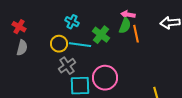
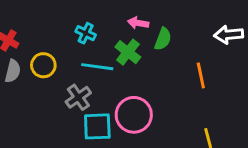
pink arrow: (128, 15) -> (138, 23), moved
orange line: (136, 34) -> (201, 75), moved
yellow circle: (59, 44) -> (43, 65), moved

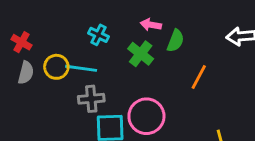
cyan line: (97, 67) -> (81, 68), moved
orange line: (201, 75) -> (199, 77), moved, turned 40
gray cross: (78, 97) -> (91, 99), turned 30

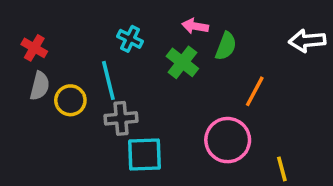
yellow circle: (56, 67) -> (70, 100), moved
cyan line: (81, 68) -> (108, 80), turned 68
pink circle: (146, 116) -> (228, 140), moved

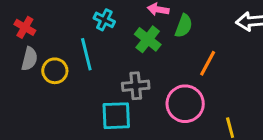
gray cross: (121, 118) -> (136, 86), moved

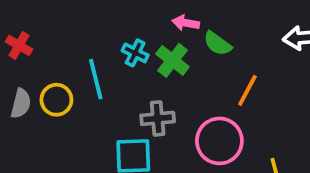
cyan cross: (104, 20) -> (135, 53), moved
green semicircle: (184, 26) -> (218, 44), turned 105
gray semicircle: (29, 59) -> (21, 103), moved

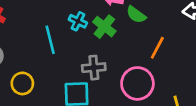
yellow circle: (56, 100) -> (22, 83), moved

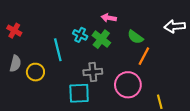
green semicircle: (136, 15) -> (135, 37), moved
yellow circle: (22, 83) -> (35, 72), moved

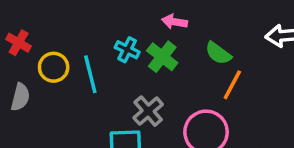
yellow circle: (35, 72) -> (54, 67), moved
gray cross: (93, 72) -> (148, 111), turned -36

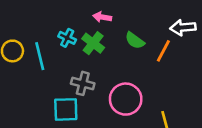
orange line: (232, 85) -> (163, 51), moved
gray cross: (148, 111) -> (83, 83), turned -35

